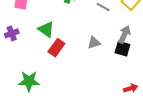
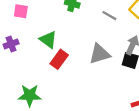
gray triangle: (94, 43) -> (100, 54), size x1.5

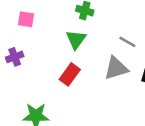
gray line: (109, 16) -> (127, 42), moved
green triangle: (48, 40) -> (76, 39), moved, turned 30

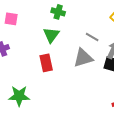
red rectangle: (70, 74) -> (46, 63), turned -48

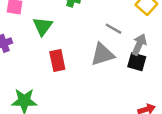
green triangle: (51, 35) -> (43, 26), moved

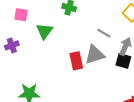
red rectangle: (57, 60) -> (76, 61), moved

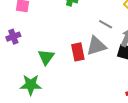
green triangle: (45, 31) -> (46, 57), moved

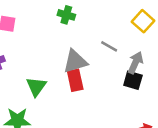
gray triangle: (96, 46) -> (75, 61), moved

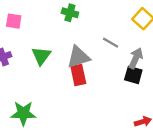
green triangle: (36, 87) -> (41, 56), moved

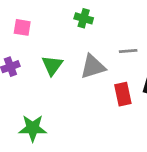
gray line: (111, 43) -> (128, 51), turned -35
red rectangle: (78, 75) -> (123, 94), moved

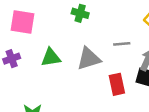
pink square: (22, 27) -> (23, 22), size x1.5
green triangle: (52, 65) -> (51, 57), turned 45

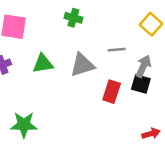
red rectangle: (117, 84) -> (112, 92), turned 30

